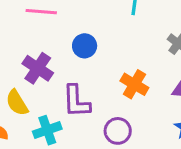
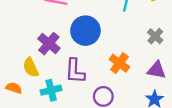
blue circle: (85, 46) -> (85, 31), size x1.6

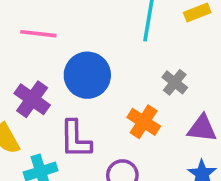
gray cross: (155, 36) -> (175, 82), moved

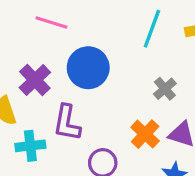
orange cross: (144, 122) -> (145, 134), moved

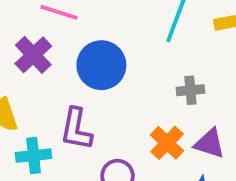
purple cross: (35, 80) -> (33, 55), moved
gray cross: (165, 89) -> (190, 90), turned 35

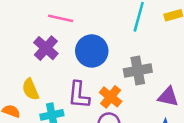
gray cross: (190, 90) -> (138, 70), moved, size x1.5
orange cross: (167, 143) -> (111, 97), moved

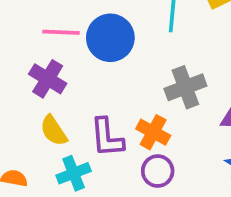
blue circle: (92, 51) -> (110, 38), moved
yellow semicircle: (31, 89) -> (54, 131), moved

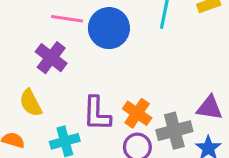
gray cross: (185, 87) -> (174, 131), moved
yellow semicircle: (54, 131) -> (31, 103), moved

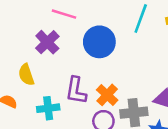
blue circle: (109, 28) -> (99, 42), moved

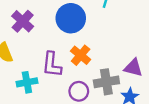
orange cross: (107, 95) -> (81, 55), moved

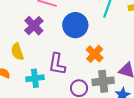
orange cross: (81, 55) -> (95, 54), moved

